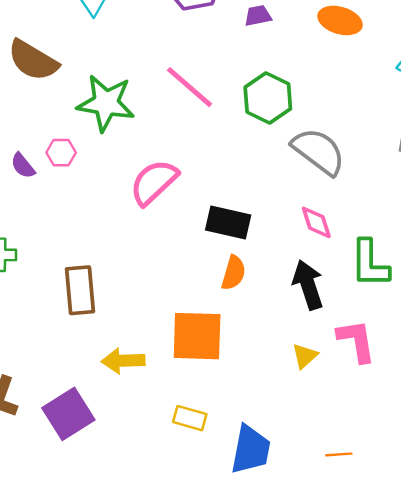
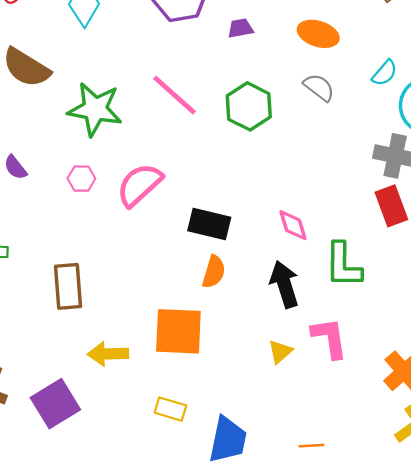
gray semicircle: (319, 151) -> (319, 87), moved, size x0.6
pink hexagon: (61, 153) -> (81, 179), moved

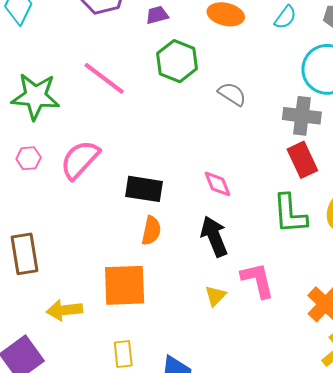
cyan semicircle: (385, 73) -> (285, 17), moved
gray semicircle: (319, 87) -> (232, 94), moved
green hexagon: (249, 106) -> (177, 61), moved
green L-shape: (343, 265) -> (290, 214), moved
yellow rectangle: (170, 409) -> (123, 354), turned 72

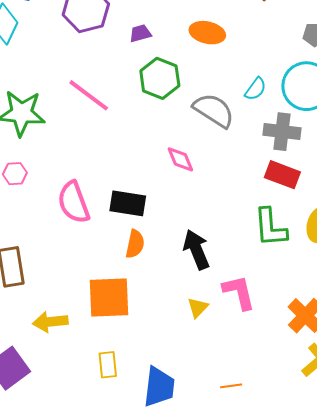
cyan semicircle: (285, 17) -> (256, 89), moved
gray semicircle: (232, 94) -> (214, 110), size x1.5
pink semicircle: (80, 160) -> (74, 202), moved, turned -63
red rectangle: (302, 160) -> (282, 175), turned -44
pink diamond: (217, 184) -> (180, 159), moved

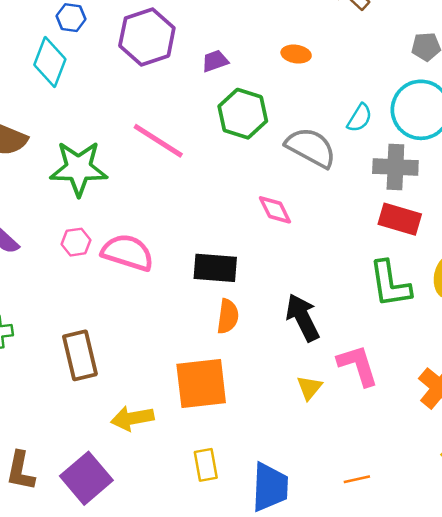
orange ellipse: (207, 33) -> (296, 54), size x0.7
pink semicircle: (74, 202) -> (128, 252), moved, turned 132

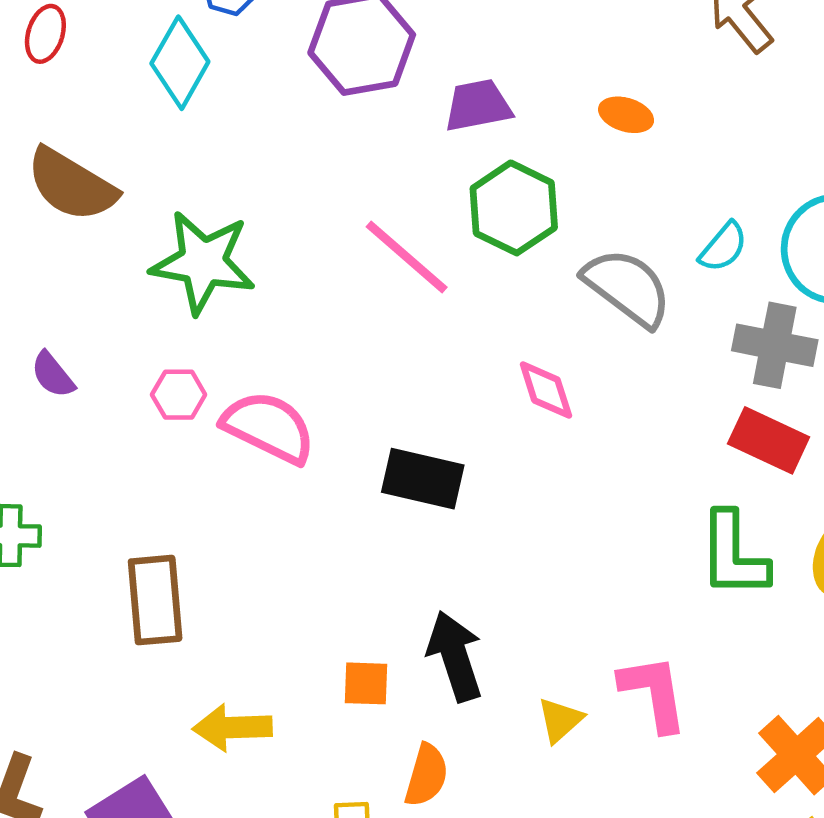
purple trapezoid: (215, 61) -> (478, 106), size x1.4
pink line: (158, 141) -> (407, 257), moved
orange semicircle: (228, 316) -> (426, 775), moved
black arrow: (303, 318) -> (455, 656), moved
orange square: (201, 384) -> (366, 683), size x0.5

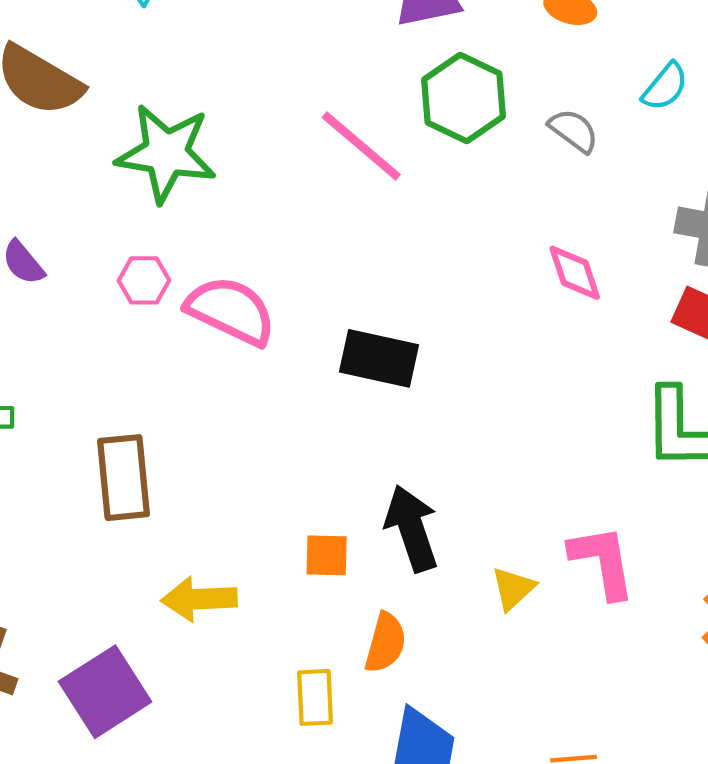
cyan semicircle: (723, 247) -> (665, 87), moved
gray semicircle: (627, 287) -> (574, 131), moved, size x0.6
pink diamond: (546, 390) -> (575, 273), moved

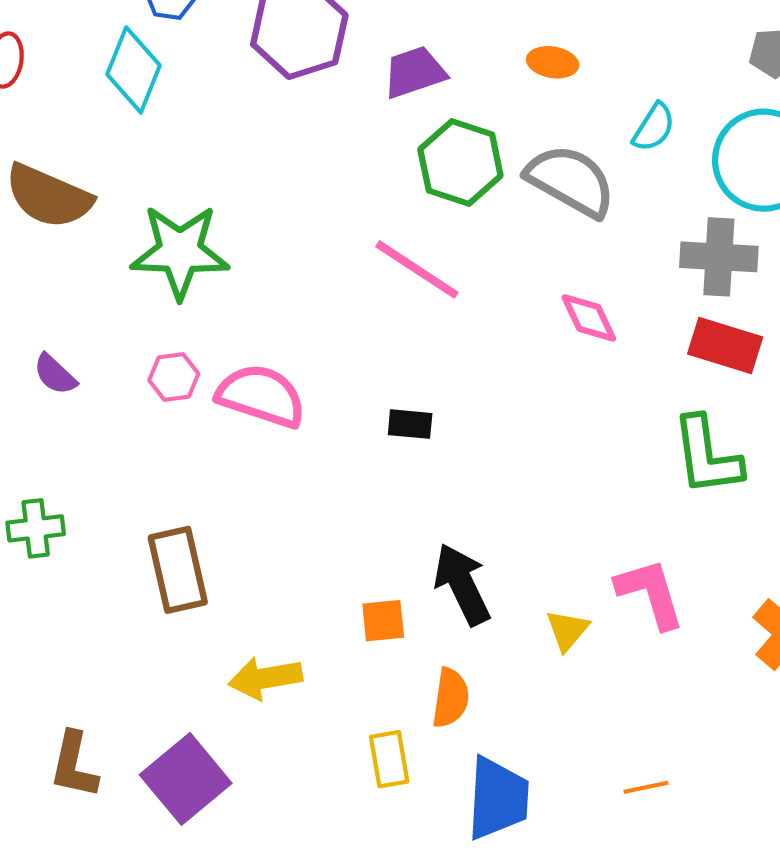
gray semicircle: (574, 131) -> (571, 181), size x1.8
pink line: (361, 146) -> (417, 269), moved
black rectangle: (379, 358) -> (410, 424), size x0.6

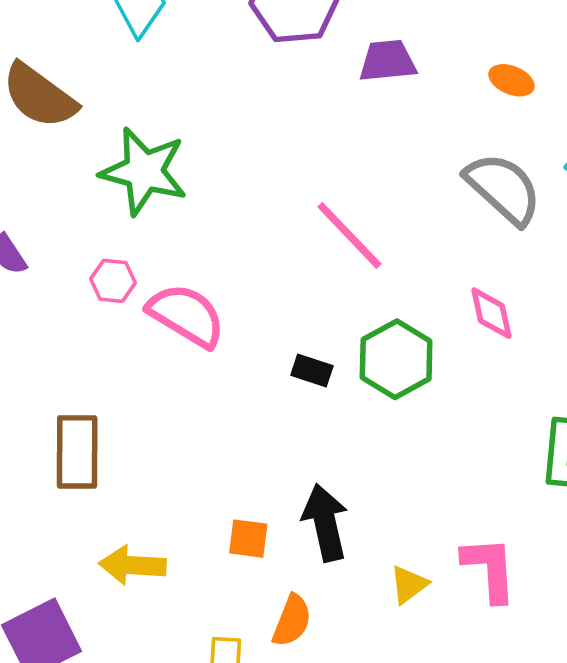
green hexagon: (460, 162) -> (396, 359), moved

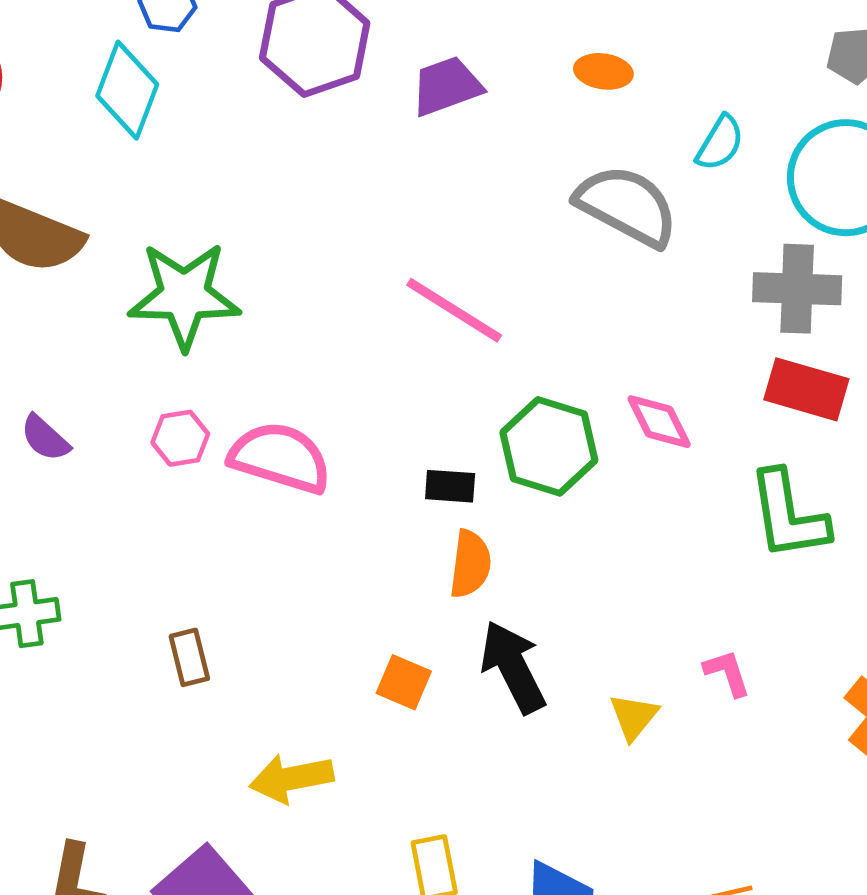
pink diamond: (491, 313) -> (659, 422), moved
brown rectangle: (77, 452) -> (189, 657), size x0.6
orange square: (248, 539) -> (404, 682), moved, turned 30
pink L-shape: (490, 569) -> (727, 673), size x0.6
orange semicircle: (292, 621) -> (470, 564), moved

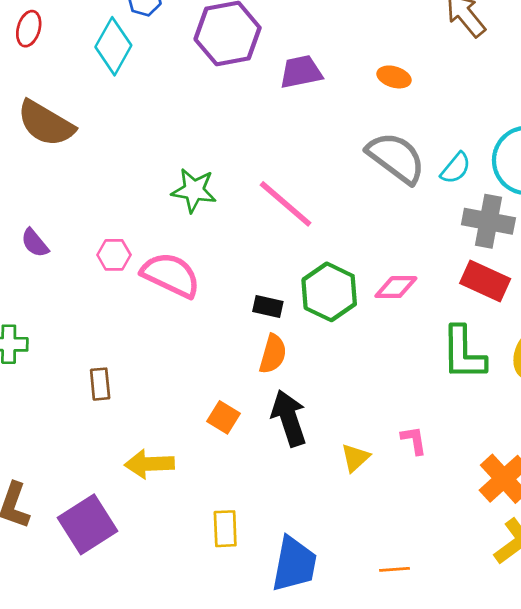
cyan semicircle: (720, 143) -> (456, 168), moved
green star: (184, 296) -> (194, 190), moved, size x0.7
pink diamond: (659, 422) -> (396, 287), turned -72

